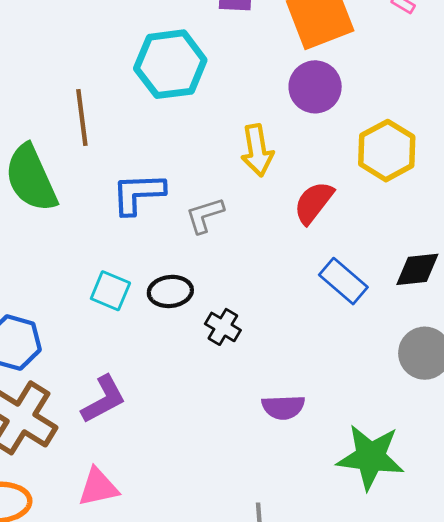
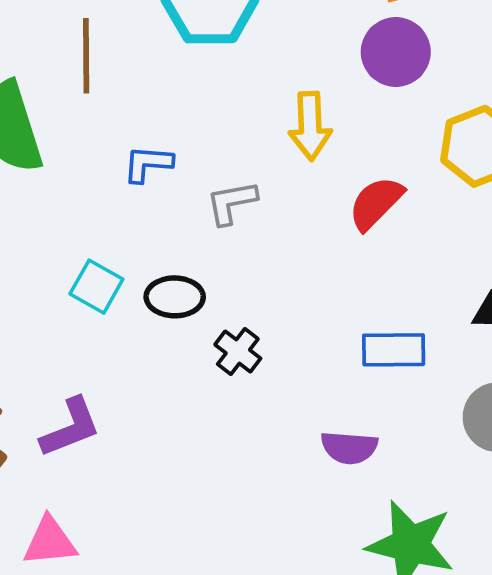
blue L-shape: (138, 193) -> (148, 164), size x0.7
blue rectangle: (343, 281) -> (394, 350), moved, turned -48
purple semicircle: (283, 407) -> (349, 448), moved

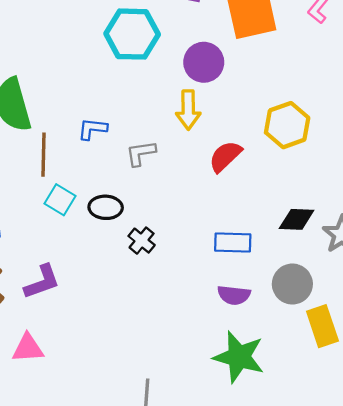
purple circle: (396, 52) -> (204, 62), moved
brown line: (86, 56) -> (44, 155), moved
purple semicircle: (349, 448) -> (234, 295), moved

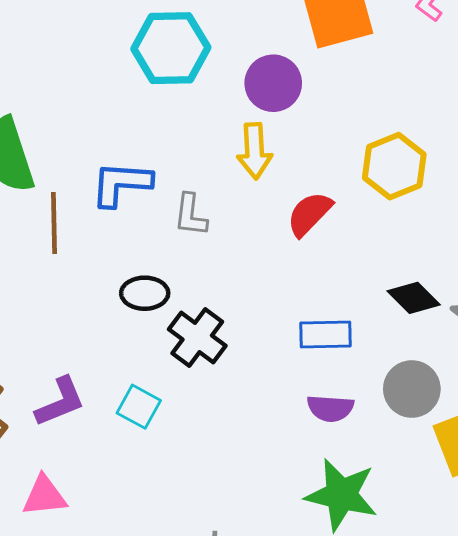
blue L-shape: (92, 129) -> (121, 184), size x1.5
gray L-shape: (141, 153) -> (191, 215), turned -72
cyan square: (60, 200) -> (139, 407), moved
black diamond: (297, 219) -> (414, 298), turned 45
black cross: (142, 241) -> (197, 338), size x1.5

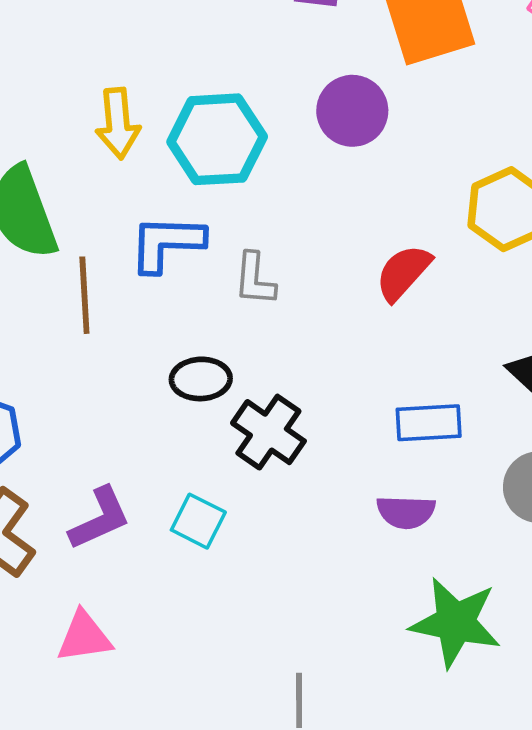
cyan hexagon: (171, 48) -> (217, 139), moved
yellow arrow: (254, 151) -> (118, 123), moved
purple semicircle: (330, 408) -> (406, 512), moved

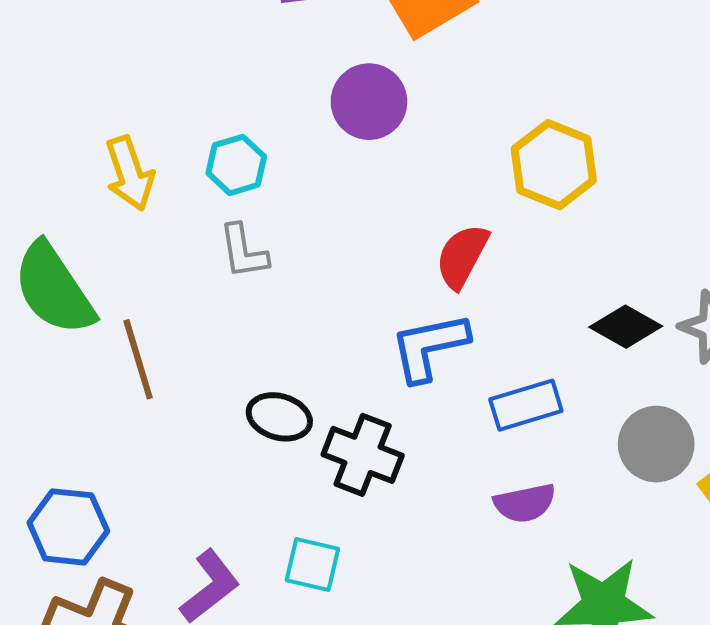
cyan hexagon: (217, 139) -> (236, 165), size x0.6
blue L-shape: (167, 243) -> (429, 347), moved
gray L-shape: (255, 279) -> (244, 251), moved
black ellipse: (201, 379) -> (279, 417), turned 32

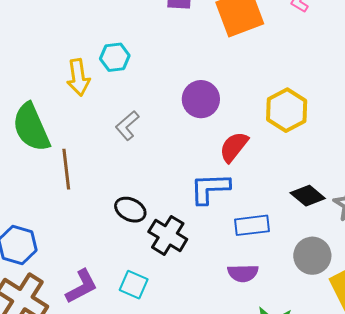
purple circle: (369, 102) -> (201, 99), moved
cyan hexagon: (236, 165) -> (115, 57), moved
gray L-shape: (244, 251) -> (127, 125), turned 48

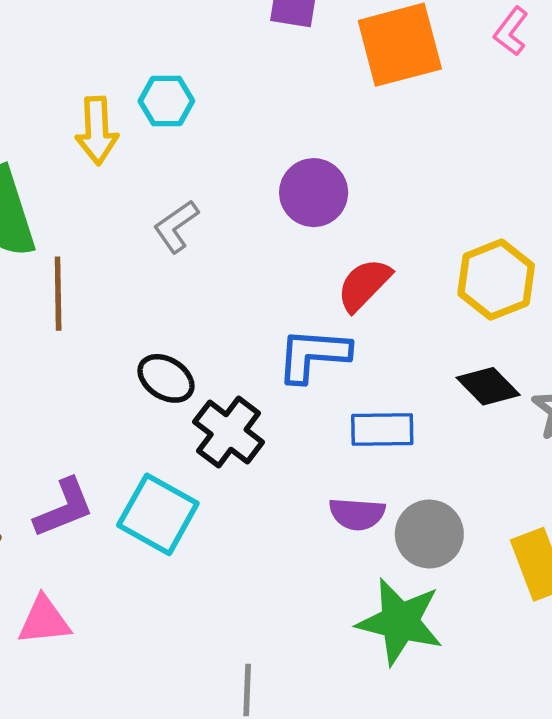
yellow hexagon: (287, 110) -> (496, 280), moved
gray circle: (312, 256) -> (429, 534), moved
cyan square: (134, 285) -> (158, 514), size x1.5

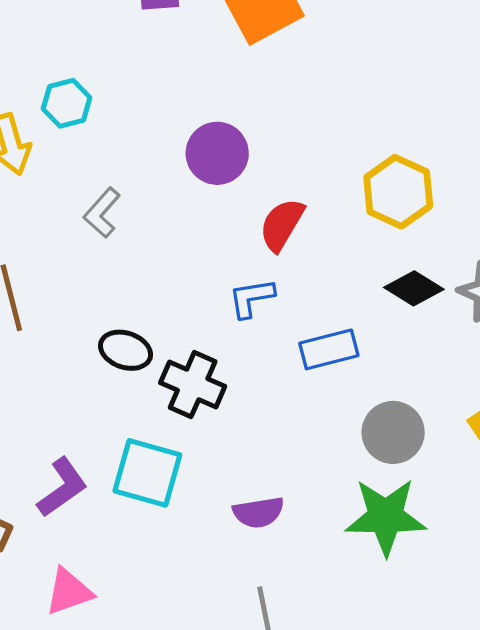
blue L-shape: (313, 355) -> (251, 298), size x0.7
purple semicircle: (357, 514) -> (258, 512), moved

